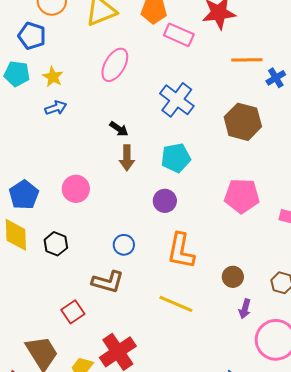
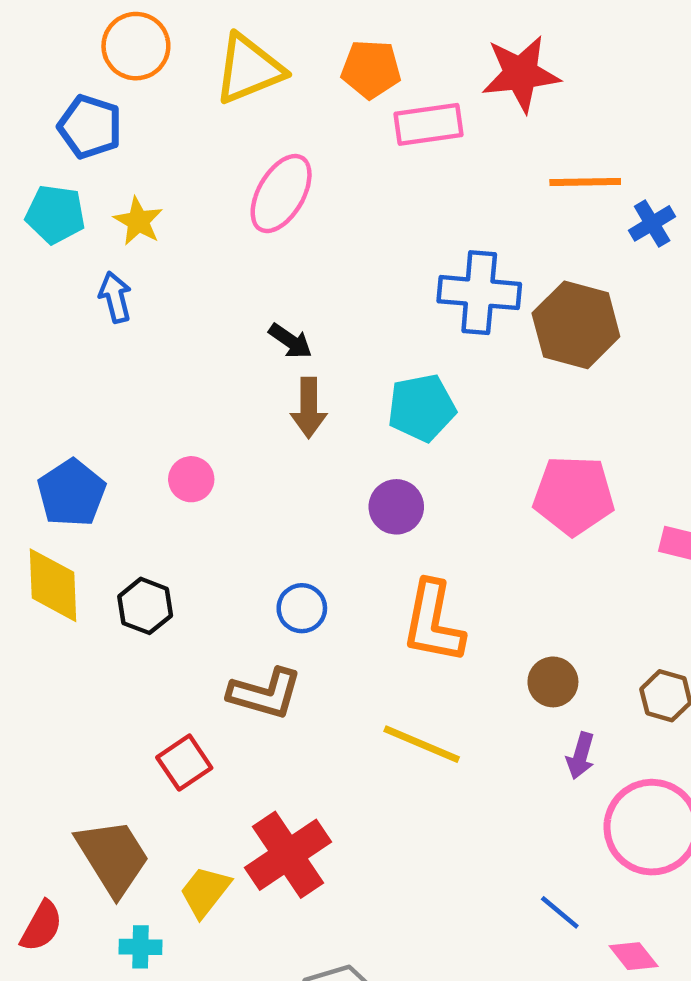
pink rectangle: (179, 35) -> (429, 124), turned -32
blue cross: (177, 100) -> (479, 293), moved, turned -32
blue arrow: (56, 108) -> (115, 297), moved, turned -85
pink circle: (76, 189) -> (191, 479), size x0.7

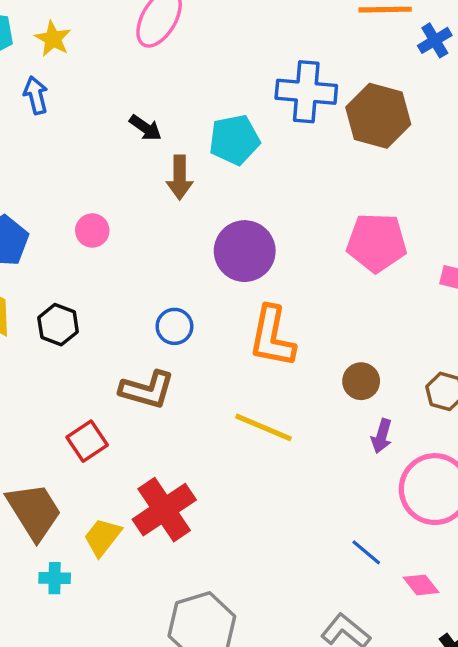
black arrow: (290, 341) -> (145, 128), moved
cyan pentagon: (422, 408) -> (234, 140), moved
purple circle: (396, 507) -> (245, 251), size x1.5

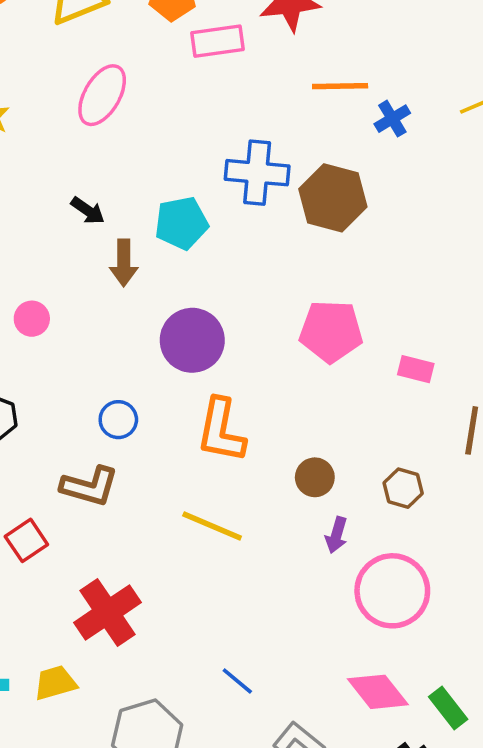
yellow trapezoid: (103, 537) -> (55, 683), moved, turned 36
blue line: (366, 552) -> (237, 681), moved
pink diamond: (421, 585) -> (378, 692), size x1.6

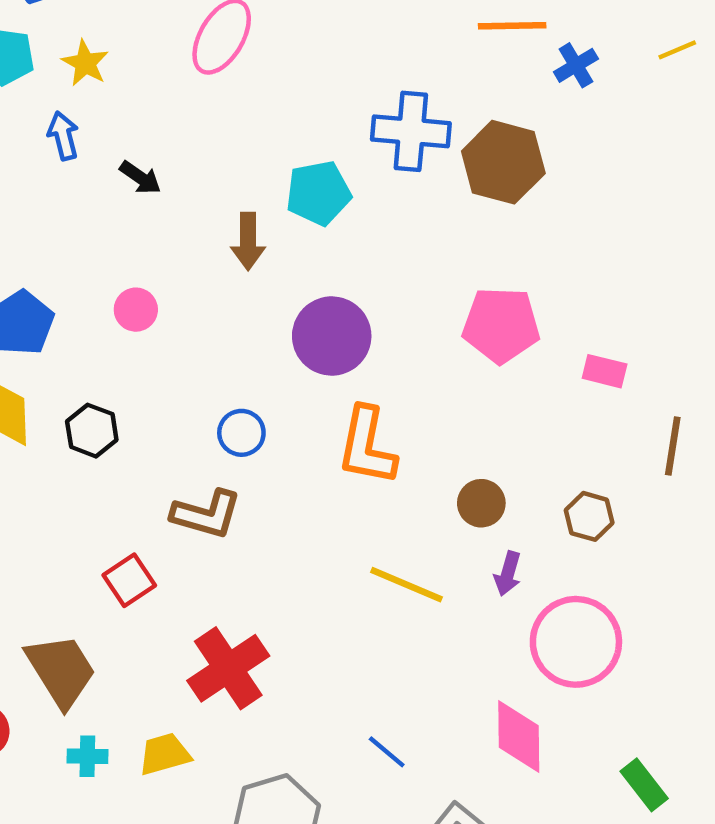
black arrow: (88, 211) -> (140, 178), moved
yellow line: (212, 526) -> (407, 585), moved
pink diamond: (378, 692) -> (519, 736), moved, turned 38

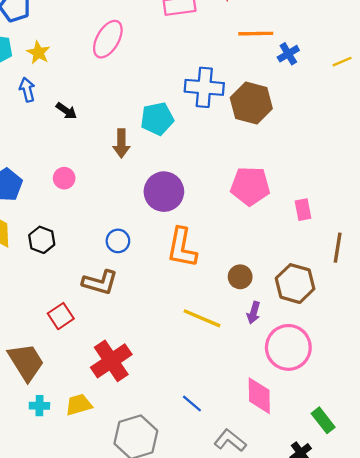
yellow line: (677, 50) -> (342, 62), moved
pink rectangle: (605, 371) -> (303, 210), turned 65
brown hexagon: (589, 516) -> (295, 284), size x1.6

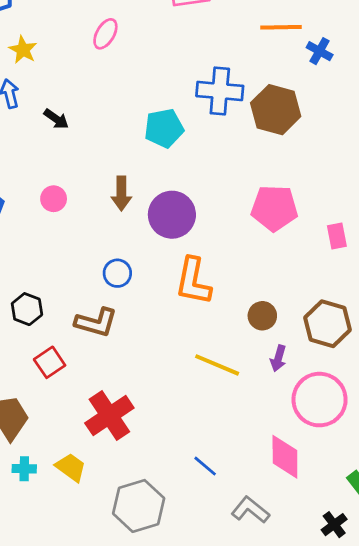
pink ellipse: (108, 39) -> (105, 34), size x0.7
blue cross: (288, 54) -> (320, 51), turned -30
brown arrow: (121, 143) -> (121, 193), moved
black hexagon: (42, 240) -> (27, 309), moved
yellow trapezoid: (79, 405) -> (71, 467), turned 52

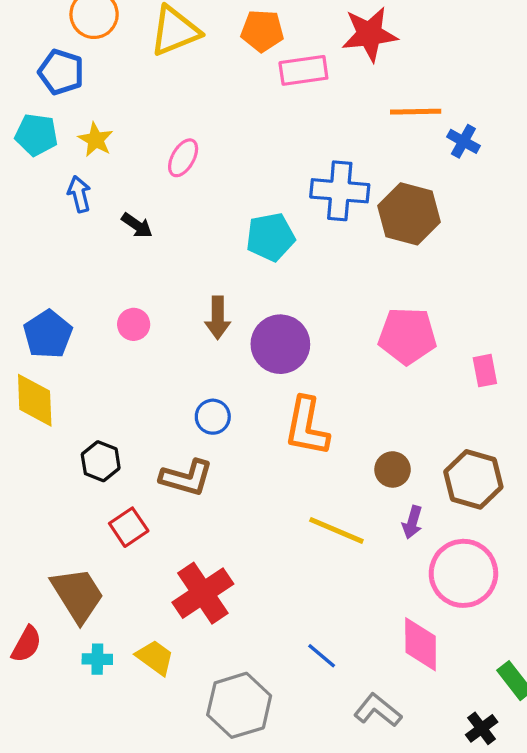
pink ellipse: (105, 34) -> (183, 158), moved

